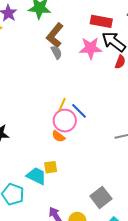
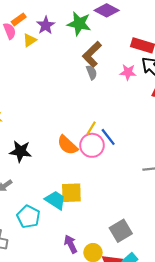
pink star: (91, 48) -> (128, 72), size x0.7
orange semicircle: (58, 136) -> (67, 145), moved, size x1.5
yellow square: (51, 167) -> (71, 193), size x1.5

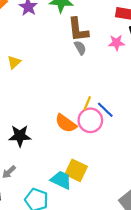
yellow triangle: (30, 40) -> (14, 62), moved
brown L-shape: (92, 54) -> (78, 30), turned -45
yellow square: (71, 193) -> (76, 170), turned 35

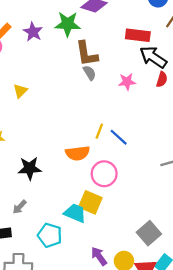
pink star: (116, 43) -> (127, 82), moved
pink circle: (90, 120) -> (104, 174), moved
orange semicircle: (66, 123) -> (78, 153), turned -40

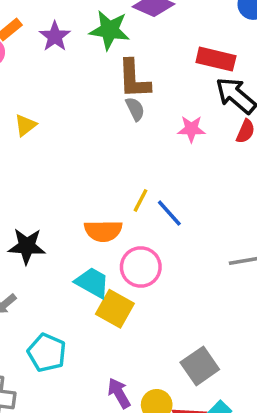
cyan trapezoid: (75, 213) -> (92, 283), moved

